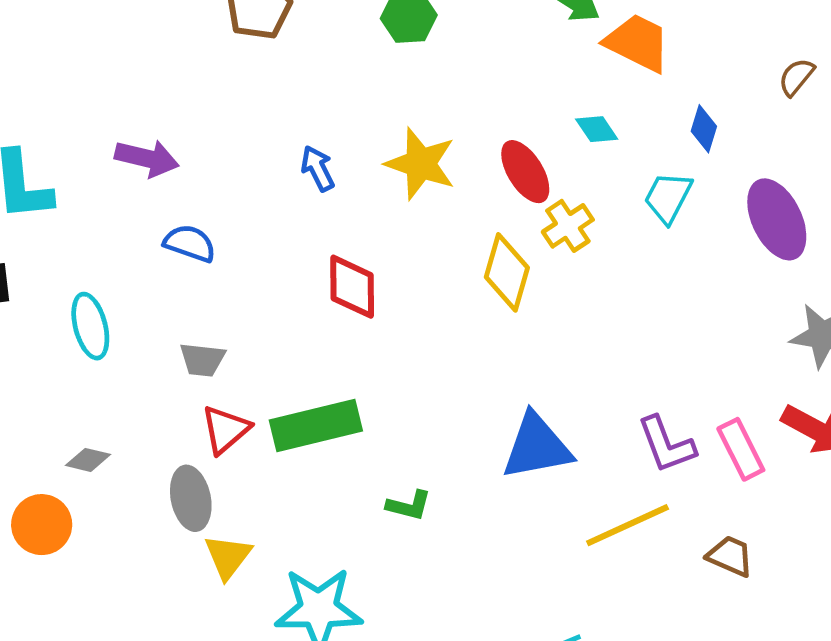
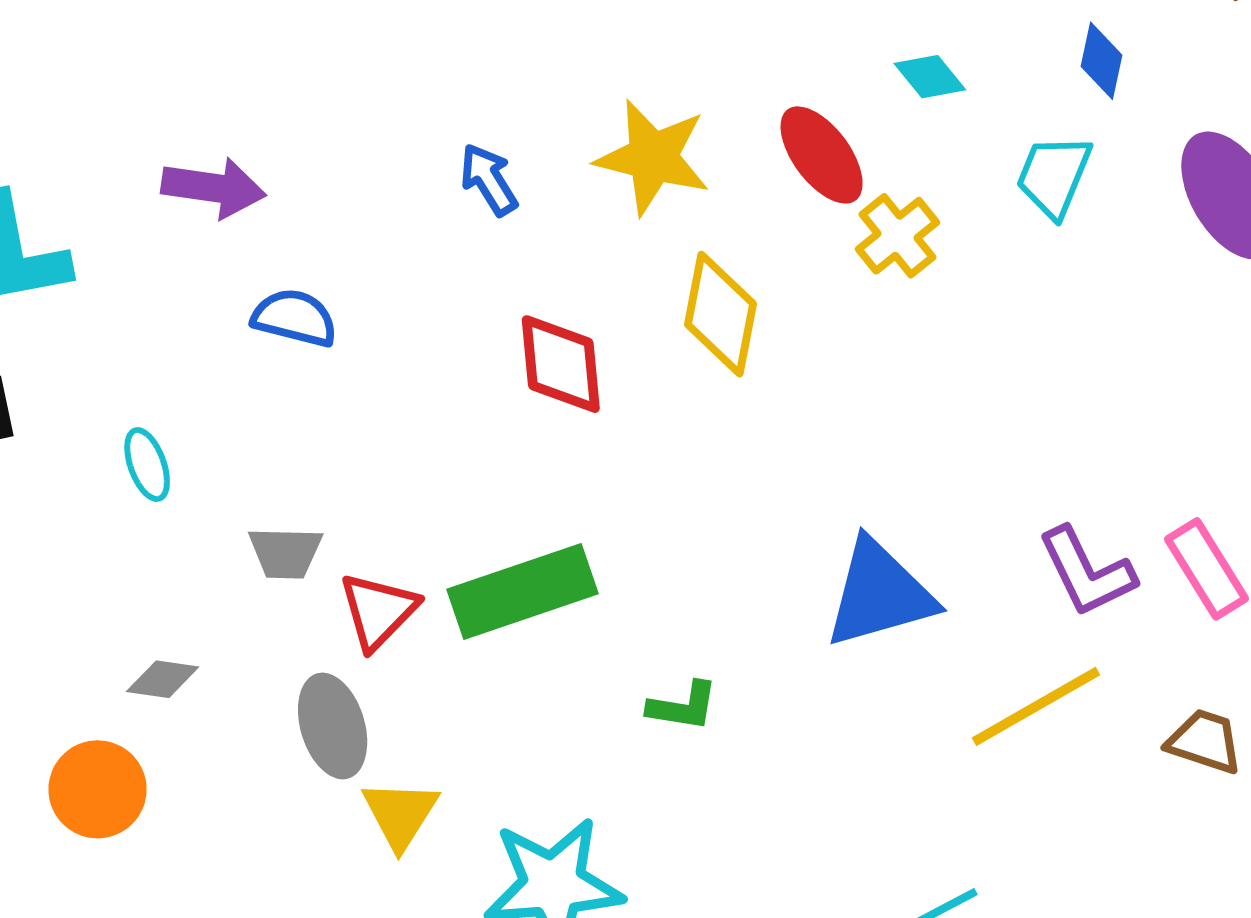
yellow diamond: (507, 272) -> (720, 314), moved
cyan ellipse: (90, 326) -> (147, 465), size x0.7
gray trapezoid: (202, 360) -> (285, 553), moved

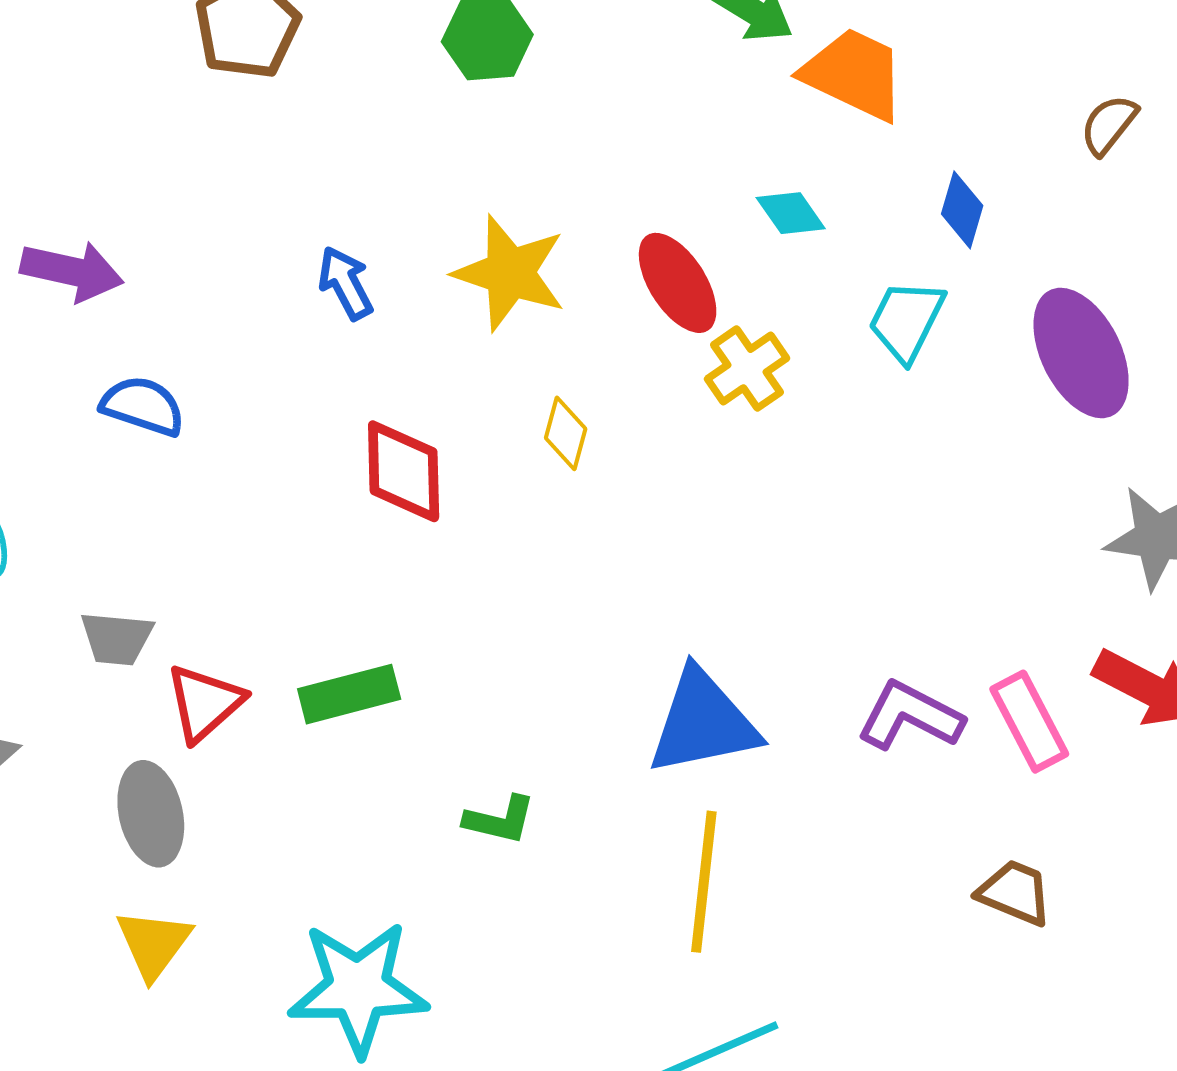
yellow diamond: (720, 314) -> (566, 433), size x0.6
purple L-shape: (1087, 572) -> (910, 716), turned 139
green rectangle: (523, 591) -> (349, 694), size x0.7
yellow line: (1036, 706) -> (704, 882), moved, turned -58
yellow triangle: (400, 814) -> (154, 944), moved

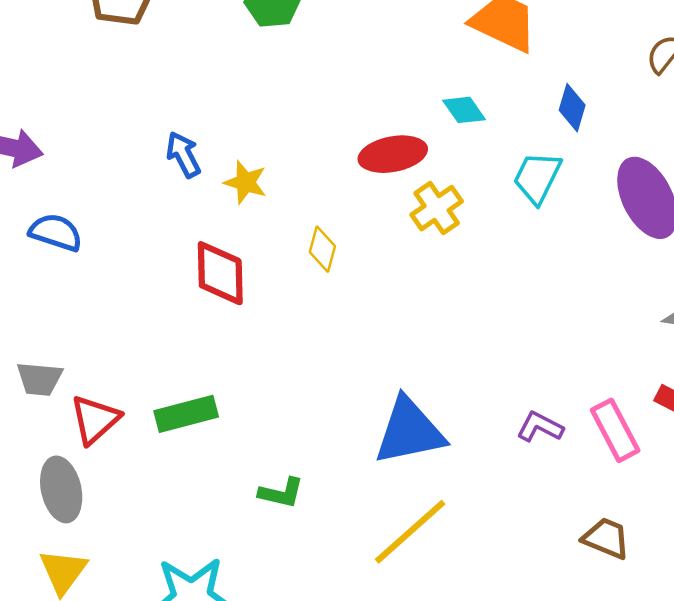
yellow star: (510, 273) -> (245, 182), moved, size x0.6
red ellipse: (678, 283) -> (393, 154), turned -68
purple L-shape: (910, 716) -> (540, 427), size x0.7
yellow line: (704, 882) -> (410, 532), turned 42

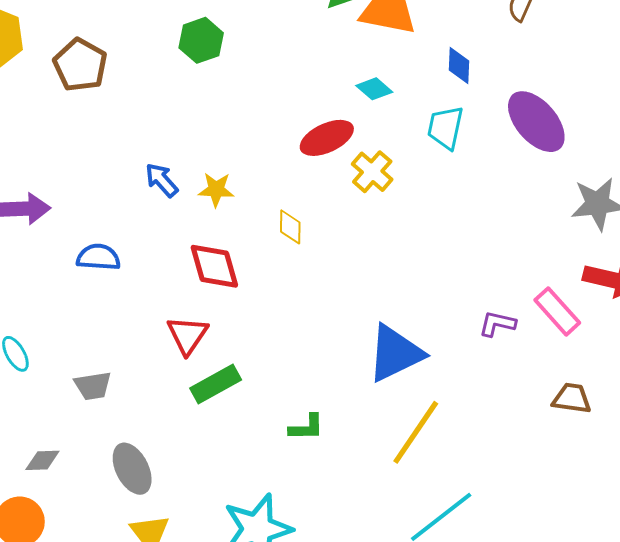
blue semicircle: (56, 232) -> (98, 257), moved
red triangle: (95, 419) -> (187, 335), moved

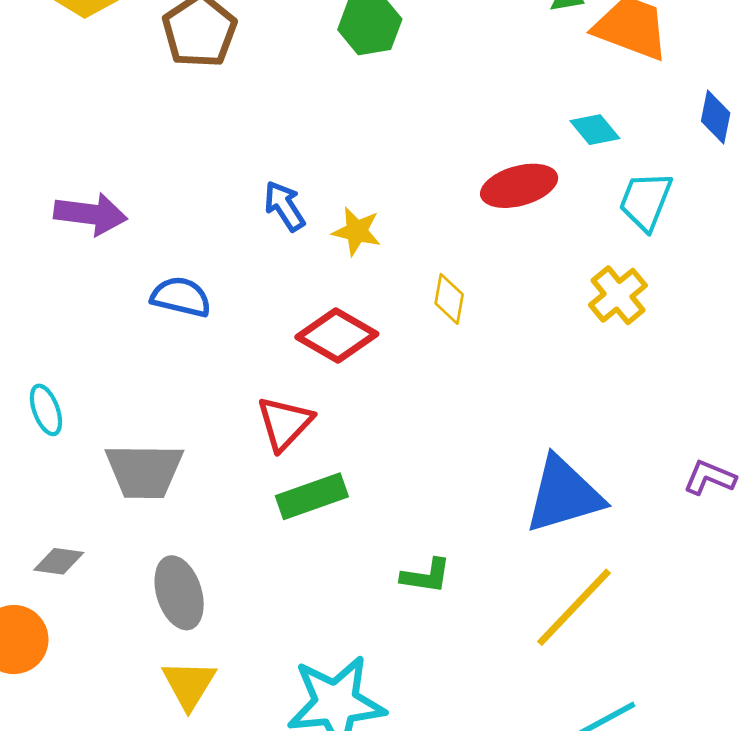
cyan trapezoid: (445, 128) -> (646, 201), moved
yellow cross: (372, 172) -> (618, 295), moved
red diamond: (214, 266) -> (337, 336), turned -54
gray trapezoid: (93, 386) -> (144, 471), size x1.5

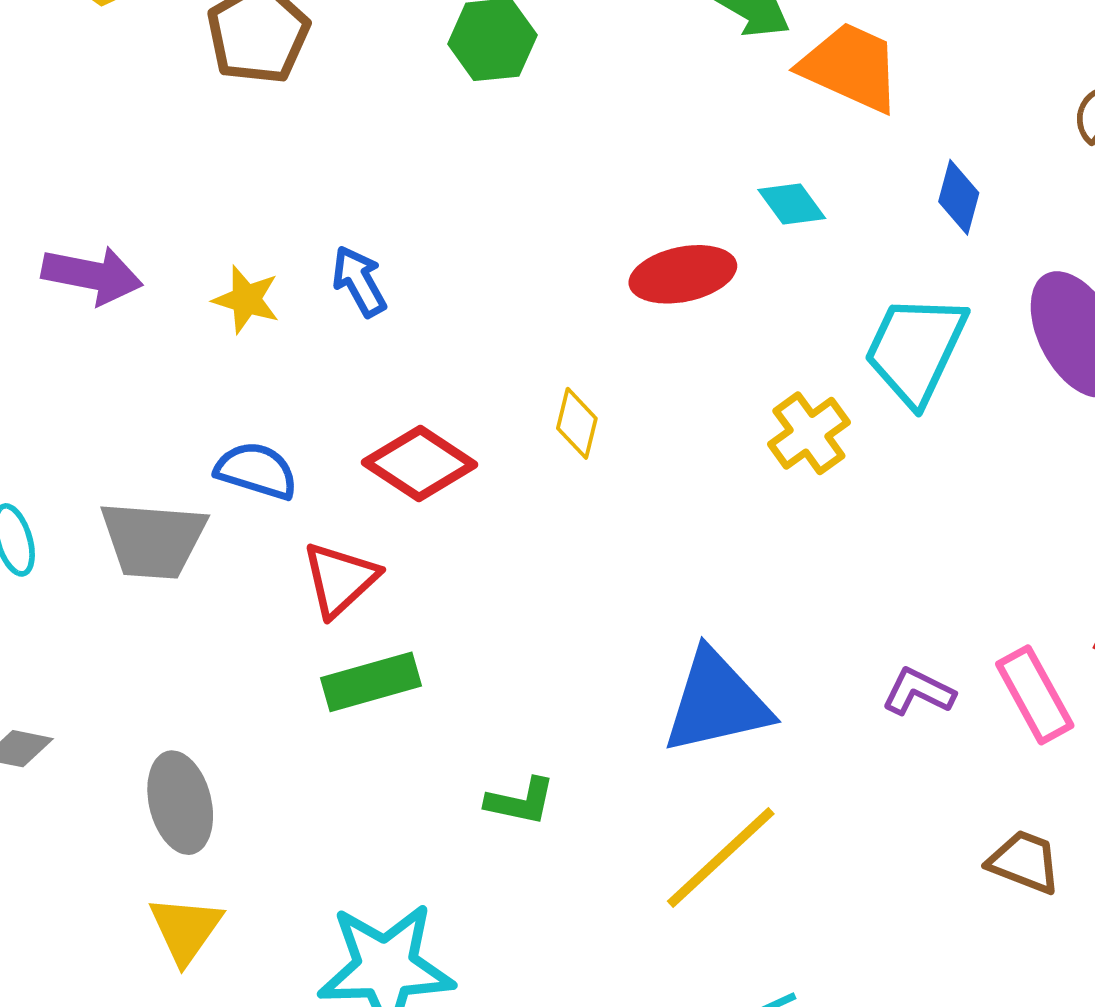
cyan trapezoid: (646, 201) -> (916, 349), moved, size x1.4
yellow star: (357, 231) -> (246, 300), moved
blue semicircle: (181, 297) -> (256, 471), moved
gray trapezoid: (144, 471) -> (153, 540), moved

